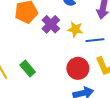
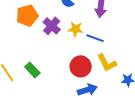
blue line: (95, 40) -> (95, 38), turned 30

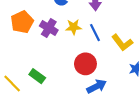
blue line: (95, 38) -> (95, 33), turned 54
yellow L-shape: (107, 63) -> (122, 43), moved

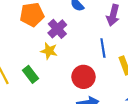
yellow star: (74, 27) -> (49, 51), moved

